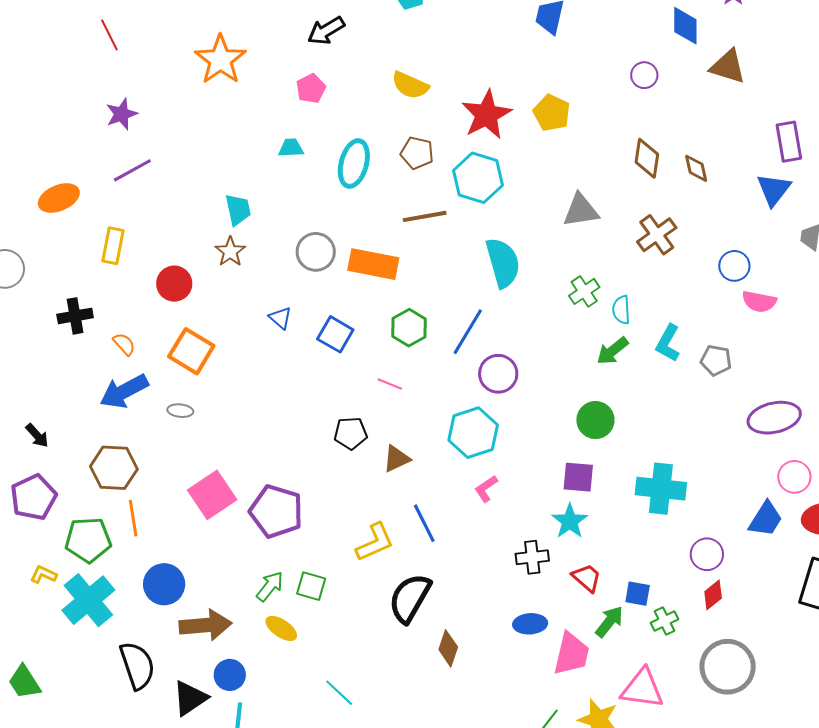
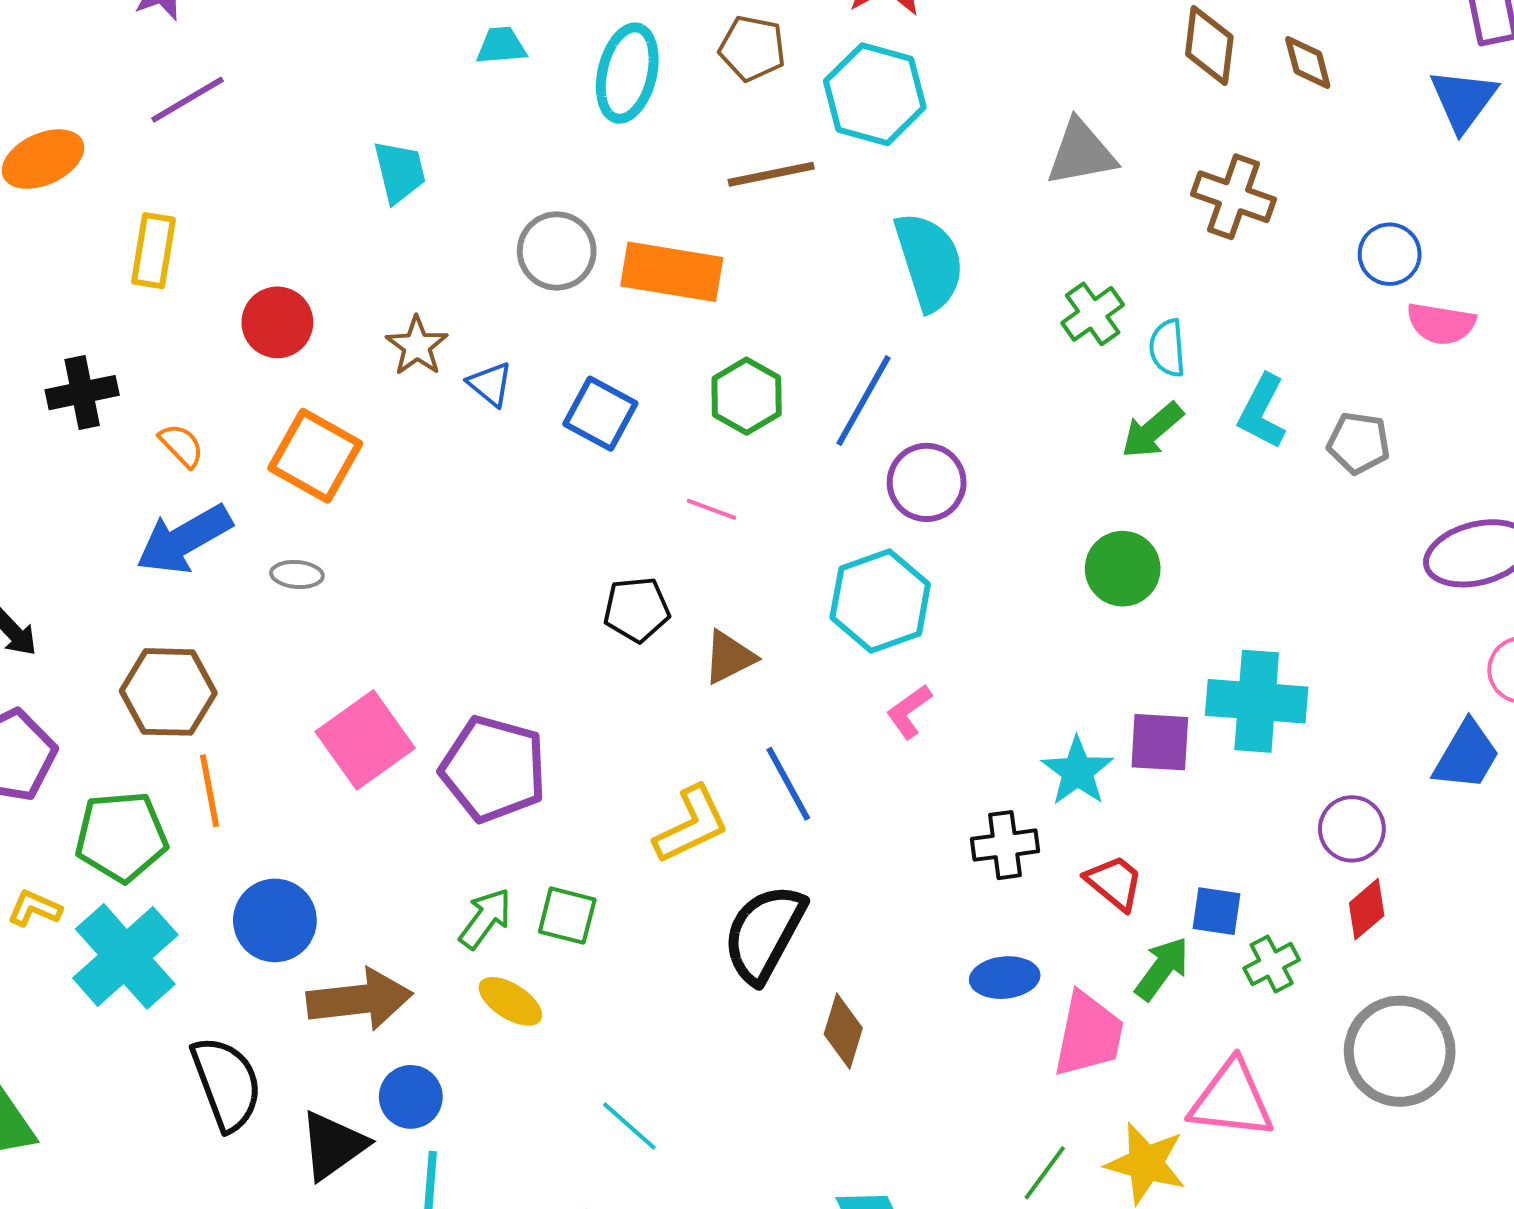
brown cross: (657, 235) -> (1233, 197), turned -33
brown star: (230, 252) -> (417, 346), moved
purple square: (578, 477) -> (1160, 742), moved

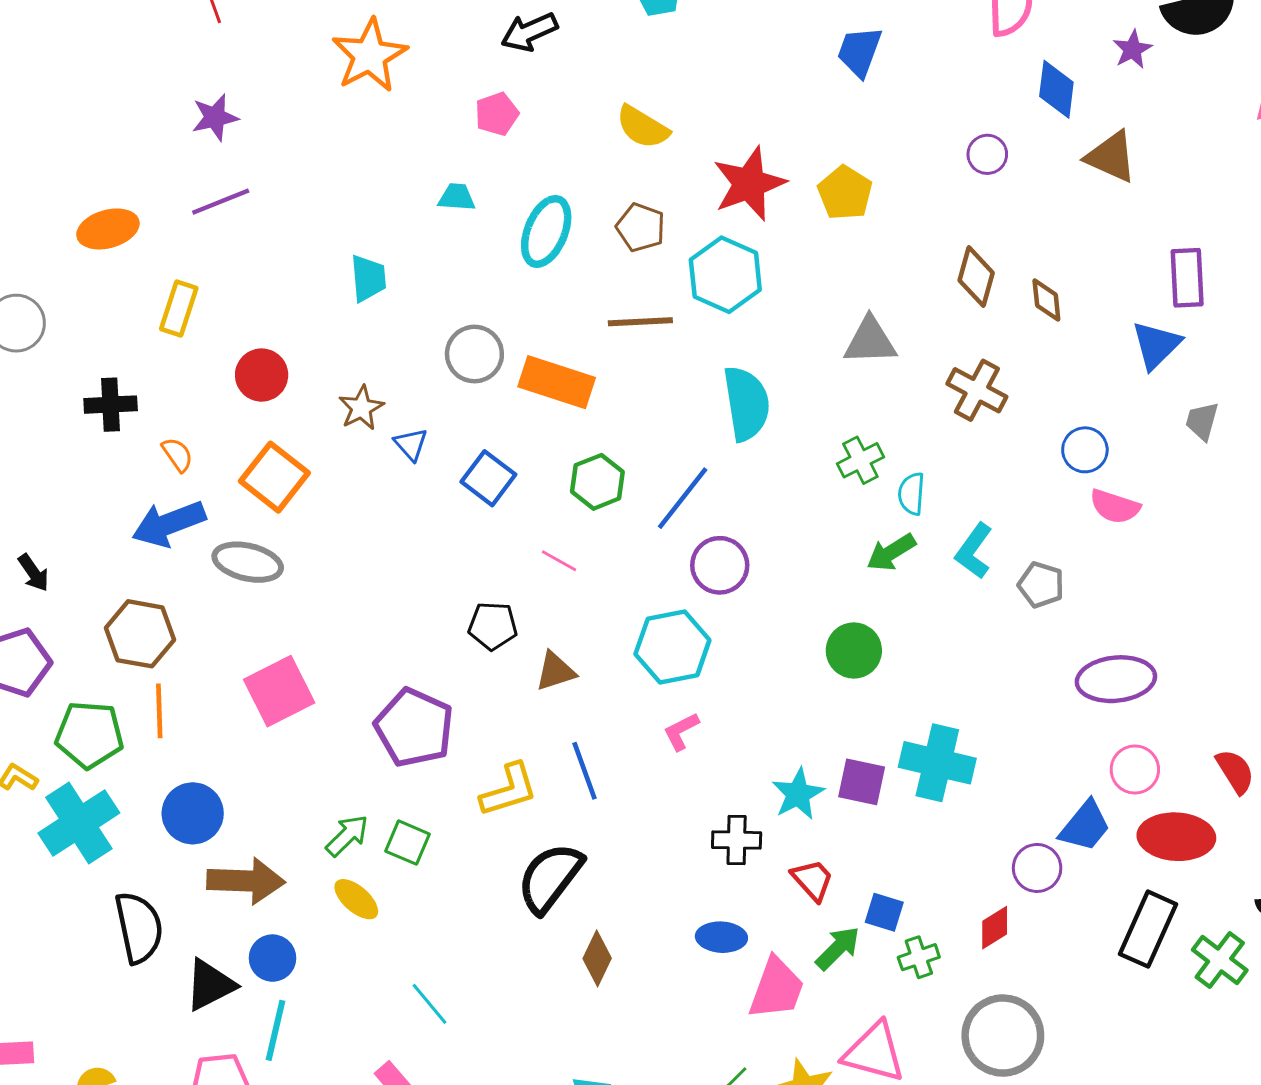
gray ellipse: (297, 574) -> (248, 562), size x1.8
purple pentagon: (493, 769) -> (414, 728), moved
purple circle: (1352, 829) -> (1037, 868), moved

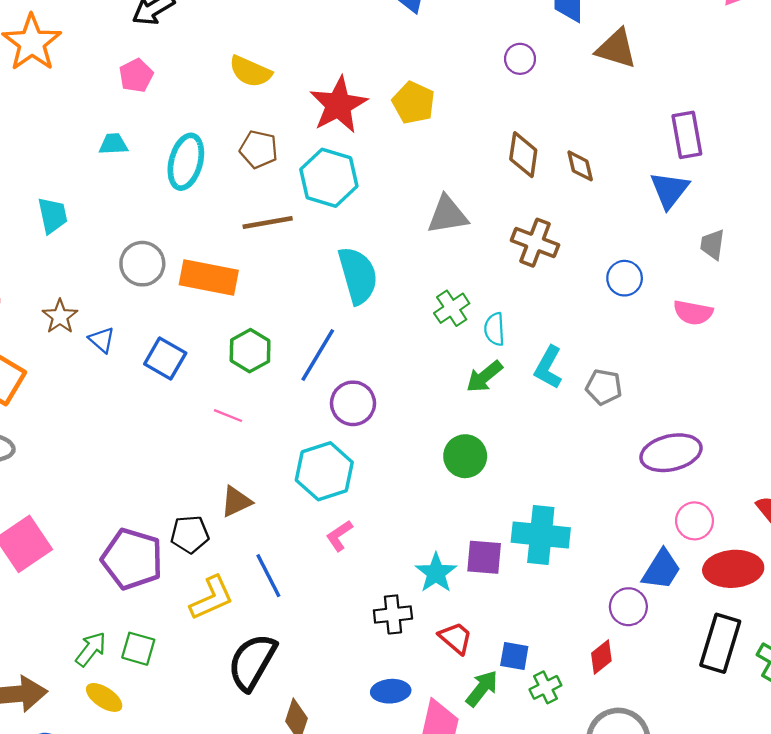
pink semicircle: (1115, 506) -> (693, 313), moved
black pentagon: (493, 626) -> (190, 534), moved

